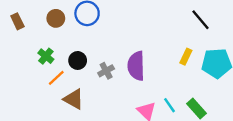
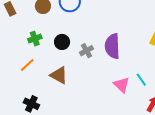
green cross: (46, 56) -> (35, 39), turned 32
orange line: (56, 78) -> (27, 65), moved

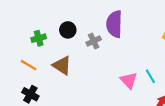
green cross: (35, 39) -> (39, 38), moved
purple semicircle: (112, 46) -> (114, 24), moved
orange line: (27, 65) -> (29, 65), moved, turned 70

